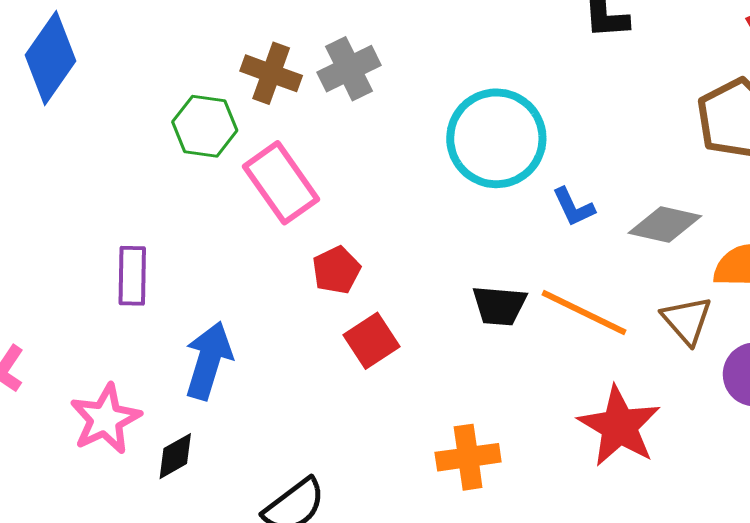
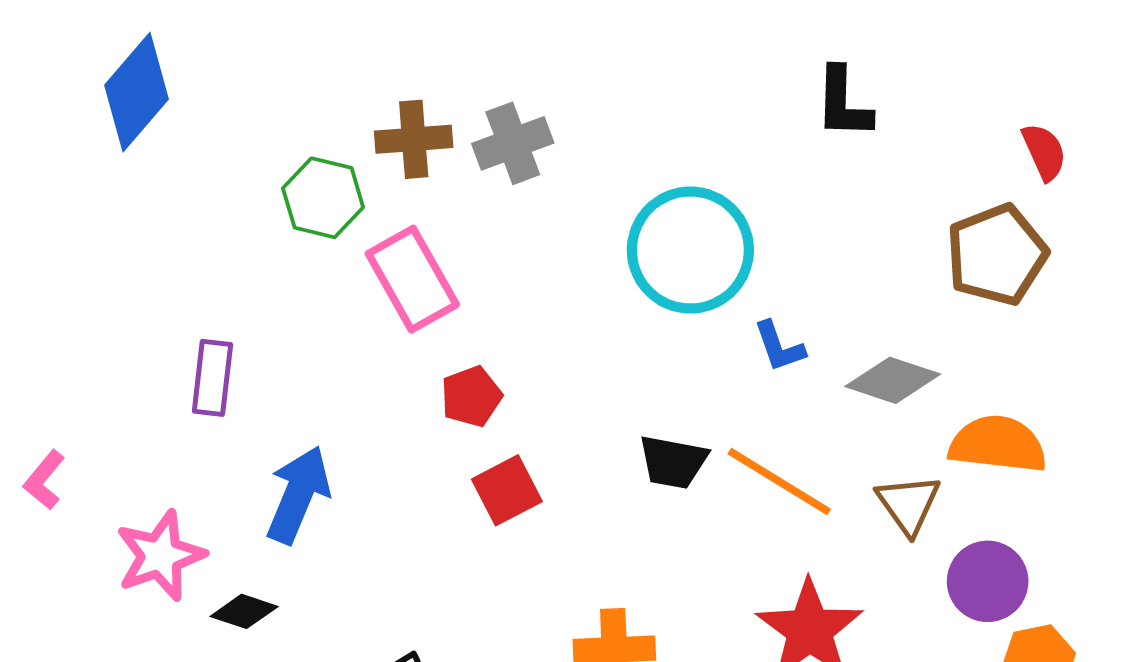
brown cross: (271, 73) -> (414, 139), turned -30
black diamond: (175, 456) -> (244, 611), turned 42

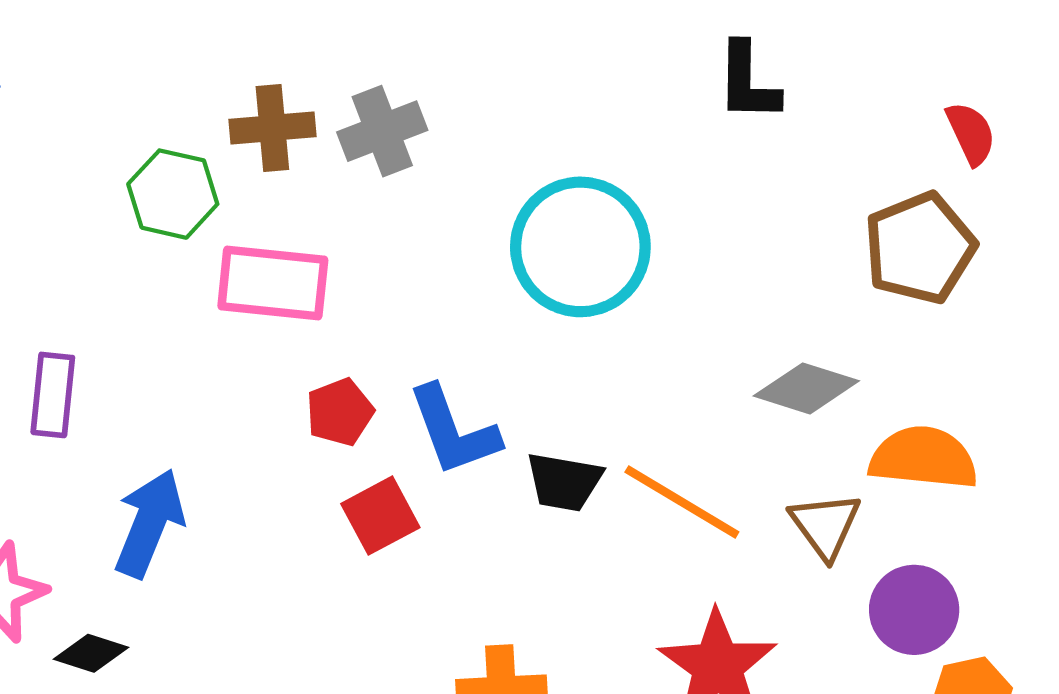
pink rectangle: (412, 279) -> (273, 283), turned -54
blue L-shape: (779, 347) -> (454, 431), moved, size x1.6

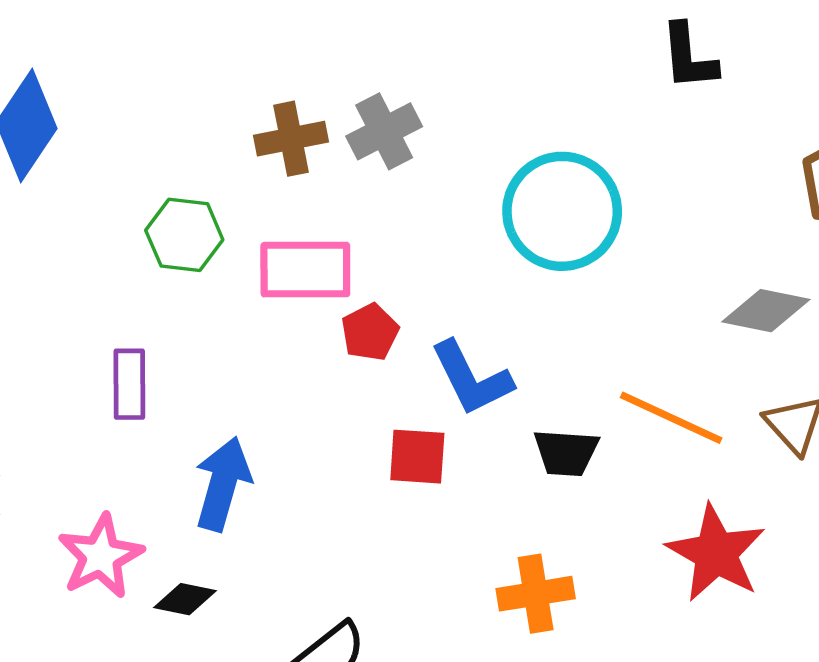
green hexagon: (173, 194) -> (184, 235), moved
red pentagon: (340, 412) -> (370, 332), moved
black trapezoid: (564, 482) -> (566, 453), moved
red square: (380, 516) -> (417, 457), turned 38

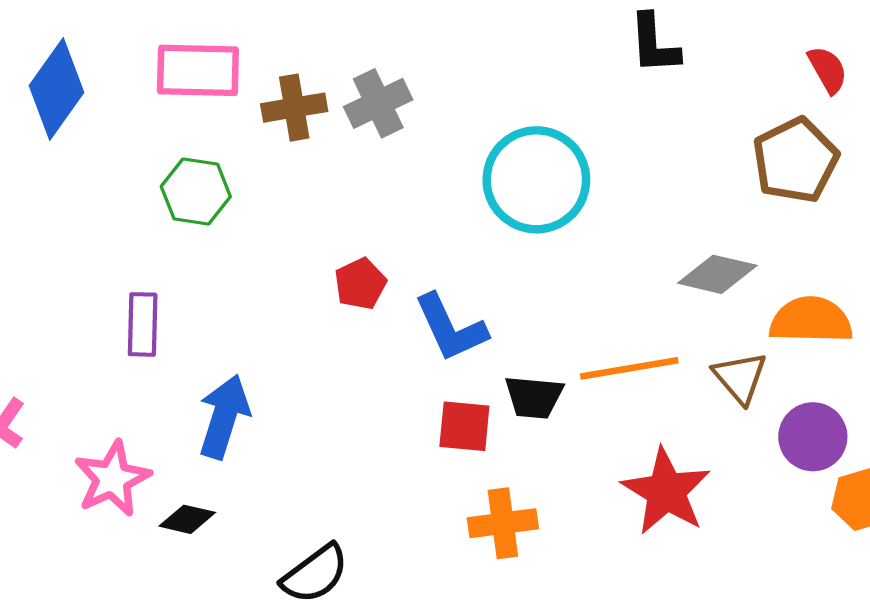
pink rectangle: (305, 270) -> (198, 70), moved
orange line: (671, 418) -> (629, 368), turned -36
red square: (417, 457) -> (464, 426), moved

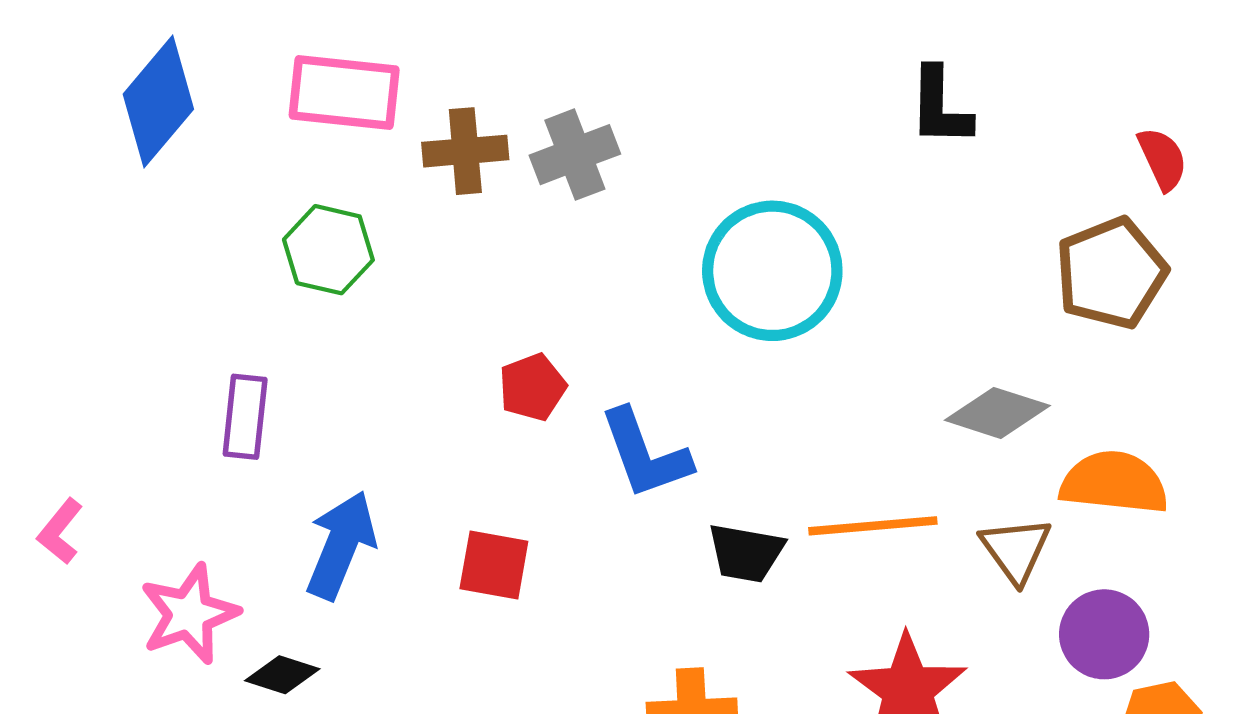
red square: (464, 426) -> (494, 565), moved

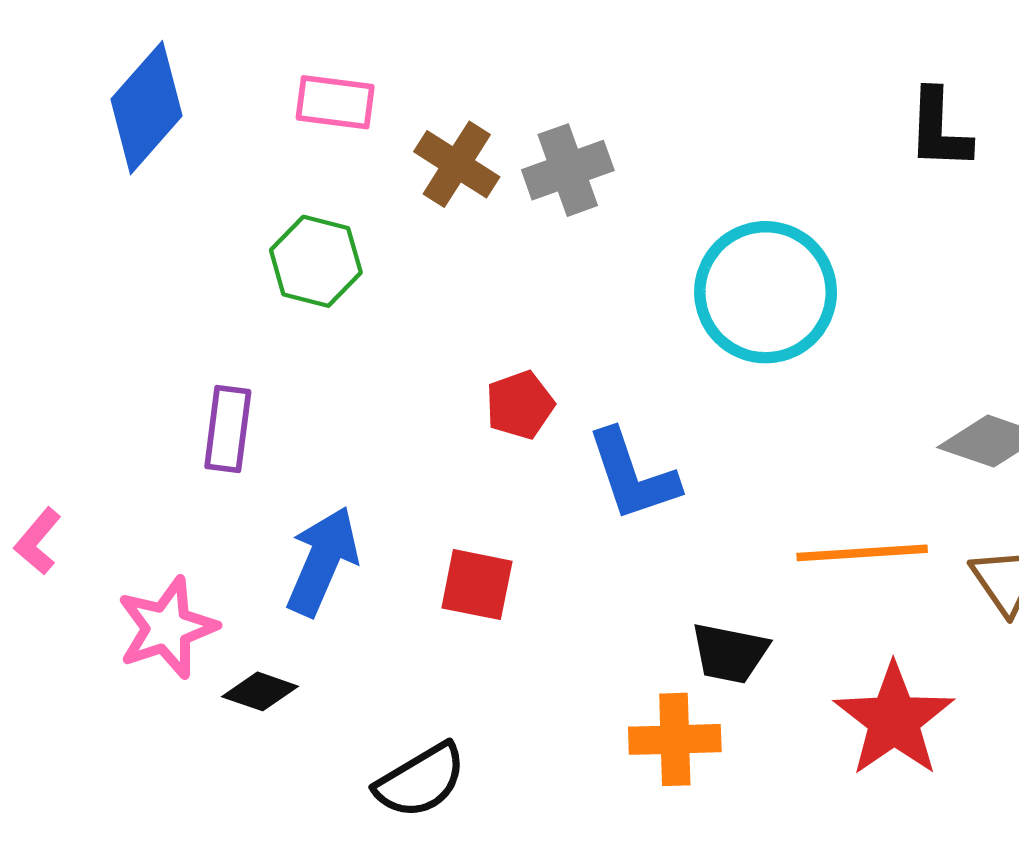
pink rectangle: (344, 92) -> (335, 102), size x0.7
brown cross: (465, 151) -> (457, 164), turned 36
black trapezoid: (746, 553) -> (730, 653), moved

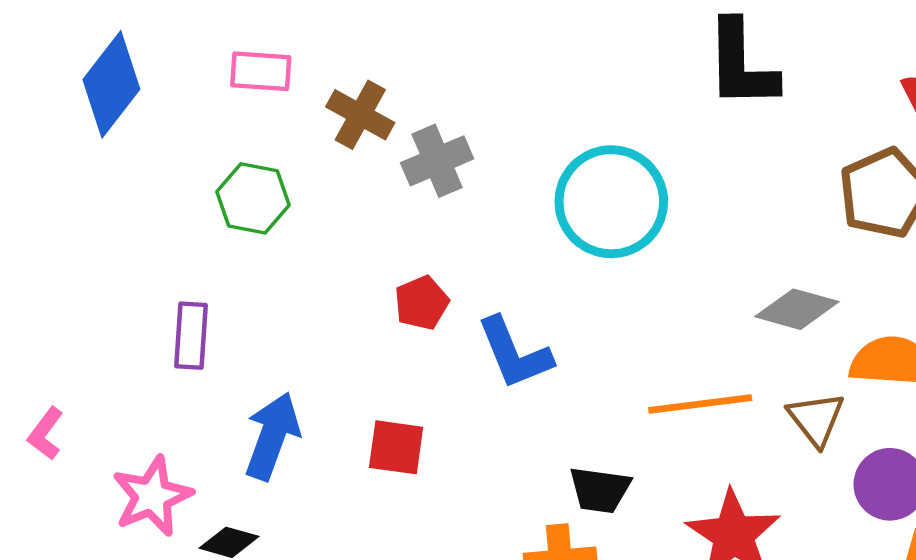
black L-shape: (939, 129) -> (741, 64), size x1.4
gray cross: (568, 170) -> (437, 161), moved

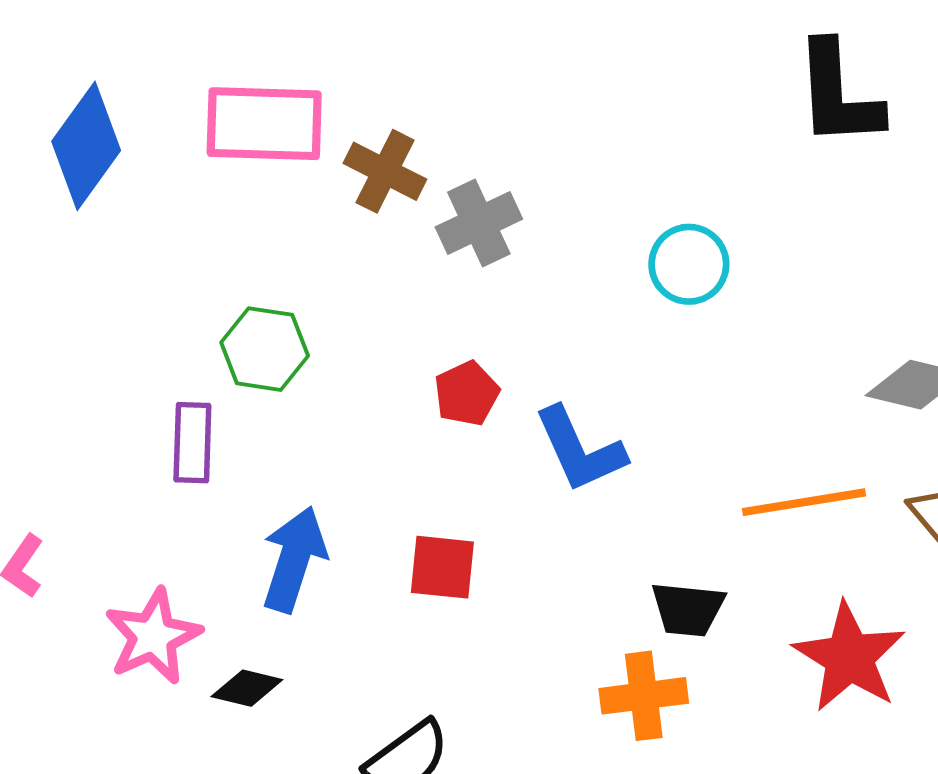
pink rectangle: (261, 71) -> (264, 124), size x1.6
green hexagon: (253, 198) -> (265, 349), moved
cyan circle: (611, 202) -> (689, 264), size x0.6

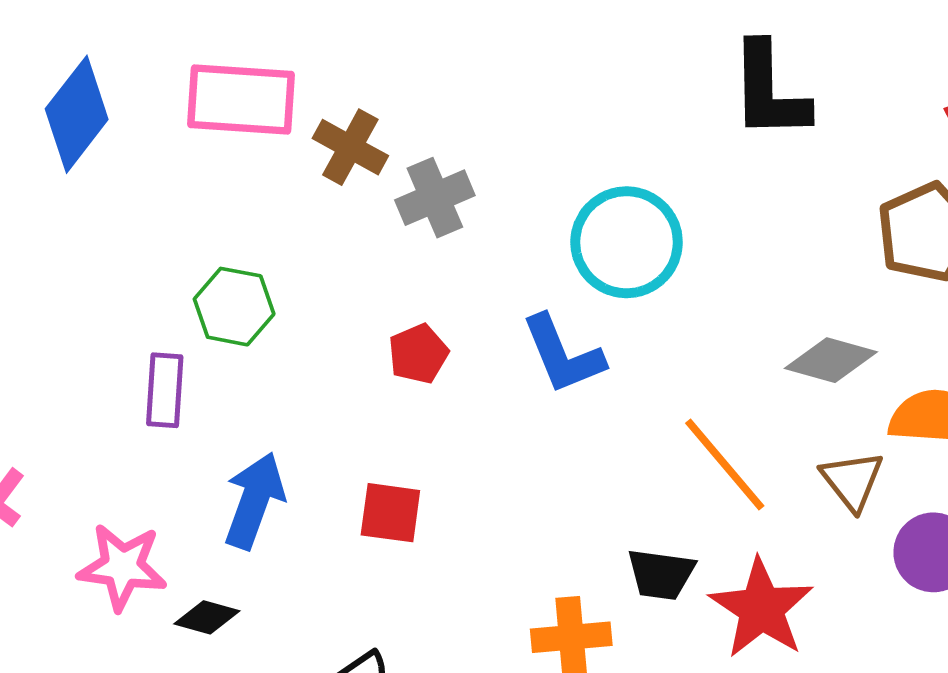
cyan circle: (689, 264) -> (627, 242), size x1.5
blue L-shape: (580, 450) -> (563, 355), moved
orange line: (804, 502) -> (725, 465), turned 57
black trapezoid: (688, 609) -> (661, 574), moved
pink star: (153, 636) -> (122, 567), turned 30

